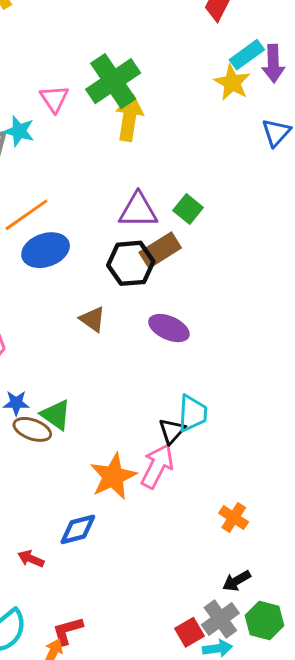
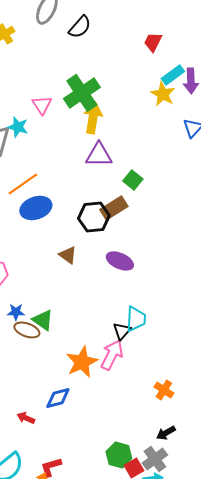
purple triangle: (138, 210) -> (99, 155), moved
green hexagon: (264, 620) -> (119, 455), moved

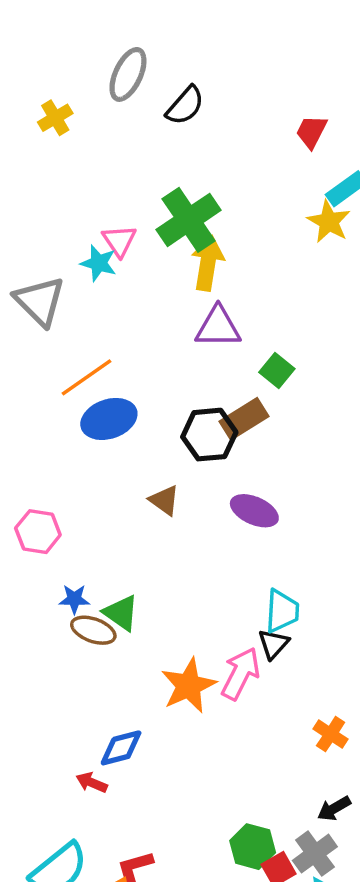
cyan star: (18, 127) -> (99, 263), moved
black triangle: (122, 331) -> (273, 644), moved
blue diamond: (58, 398) -> (121, 748), moved

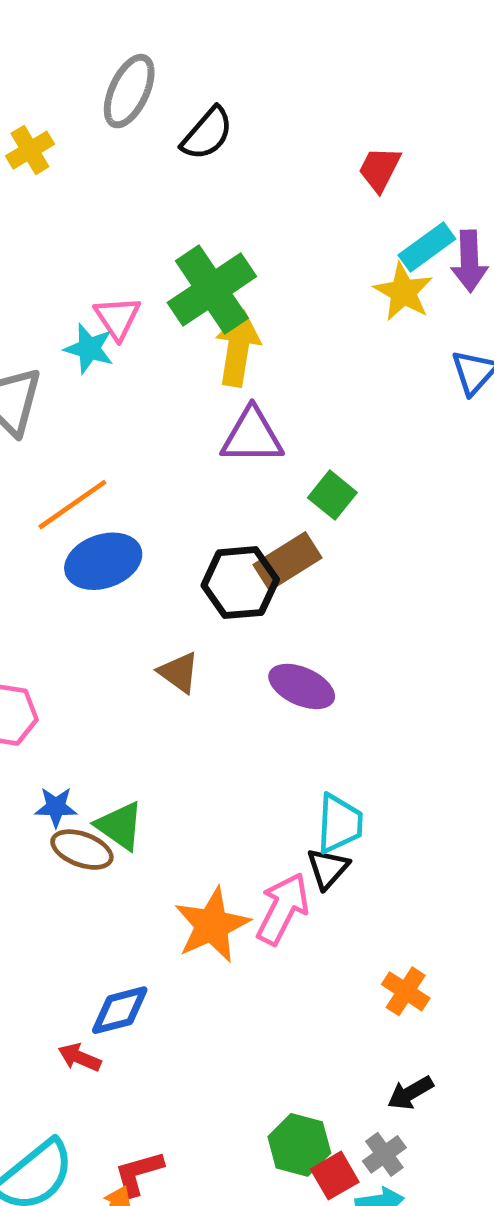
gray cross: (315, 854) -> (384, 1154), size x0.7

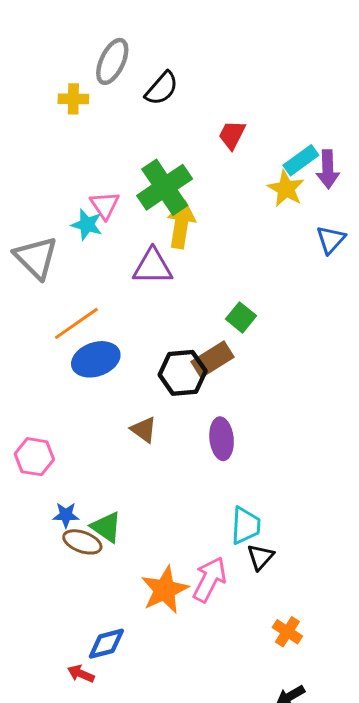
yellow cross: (30, 150) -> (73, 99), moved, turned 32
red trapezoid: (380, 169) -> (232, 135), moved
purple triangle: (252, 436) -> (153, 267), moved
purple ellipse: (302, 686) -> (222, 439), turned 60
black triangle: (328, 868) -> (260, 557), moved

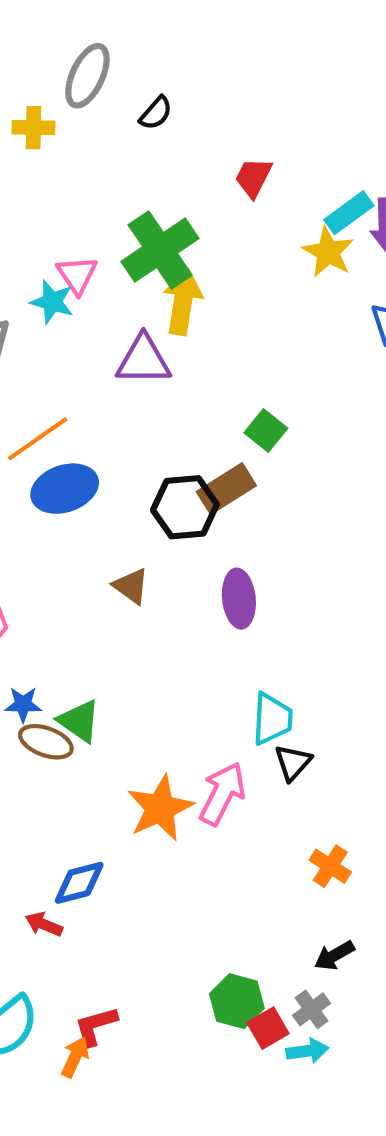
black semicircle: (162, 88) -> (156, 113), size x0.7

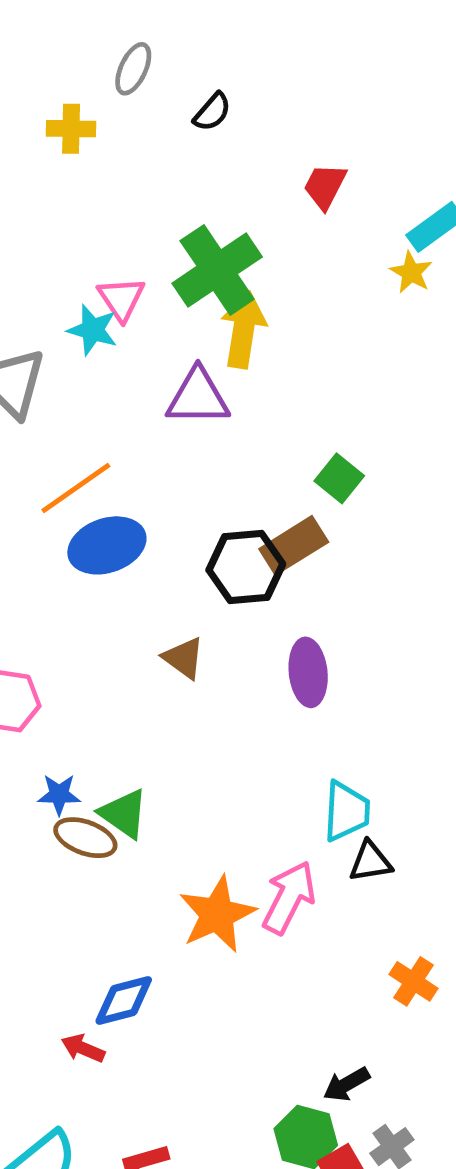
gray ellipse: (87, 76) -> (133, 69), size x0.7
yellow star: (328, 252) -> (411, 272), size x0.7
black triangle: (293, 762) -> (370, 862), turned 39
black arrow: (334, 955) -> (346, 1084), moved

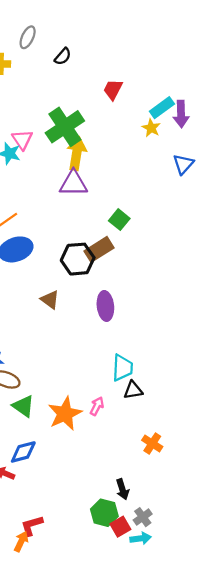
purple triangle: (198, 397) -> (73, 183), moved
green triangle: (124, 814) -> (23, 406), moved
pink arrow: (289, 898) -> (97, 406), size x0.6
black arrow: (346, 1084) -> (122, 489), turned -78

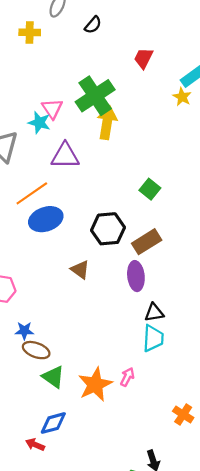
purple triangle: (73, 183) -> (65, 156), moved
brown rectangle: (99, 249) -> (147, 242), moved
black triangle: (133, 390) -> (154, 313), moved

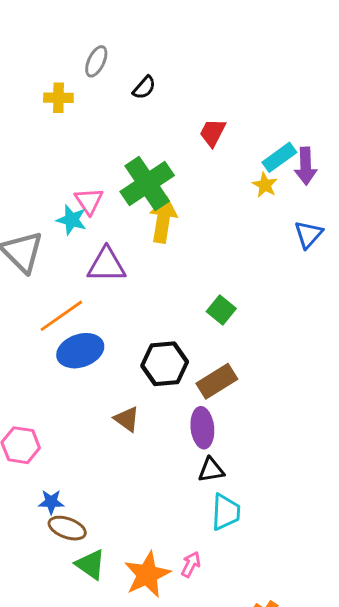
black triangle: (154, 313) -> (211, 470), moved

